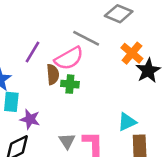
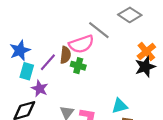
purple line: (32, 52) -> (48, 62), moved
orange cross: (132, 53) -> (146, 51), moved

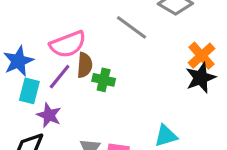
pink semicircle: (81, 44) -> (68, 44), moved

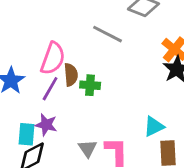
pink semicircle: (68, 44) -> (53, 58), turned -40
cyan rectangle: (29, 91) -> (27, 134), moved

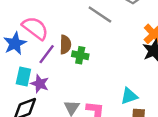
pink semicircle: (53, 58) -> (35, 28), moved, turned -80
cyan rectangle: (27, 134) -> (23, 77), moved

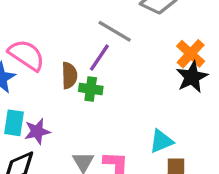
purple line: (47, 54) -> (99, 58), moved
purple star: (40, 84) -> (37, 131), turned -30

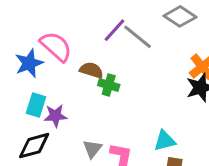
purple line: (99, 58) -> (114, 30), moved
brown semicircle: (69, 75) -> (91, 70), turned -80

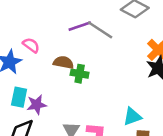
purple line: (114, 30) -> (80, 26), turned 35
pink semicircle: (56, 46) -> (31, 45), size x0.6

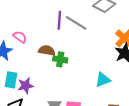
purple line: (80, 26) -> (59, 20), turned -66
cyan triangle: (132, 117) -> (103, 80), moved

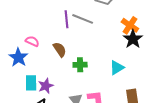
brown semicircle: (47, 50) -> (60, 49), turned 56
green cross: (60, 59) -> (80, 65), moved

